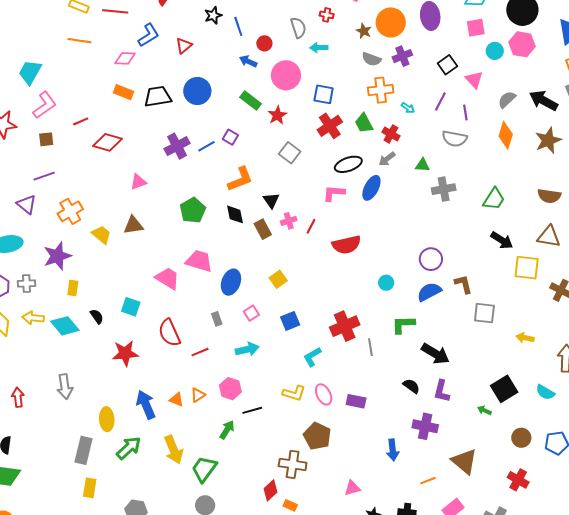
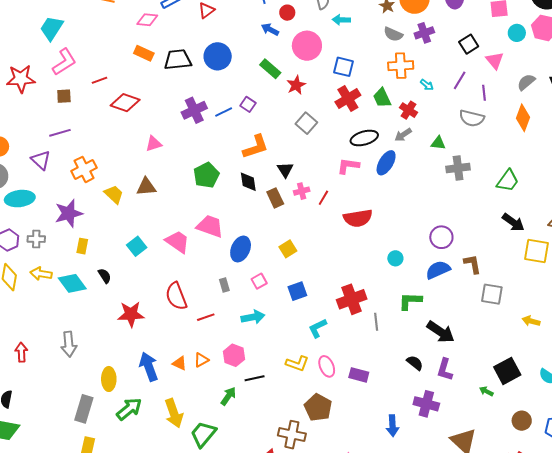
cyan square: (131, 307) -> (137, 246), moved, turned 30

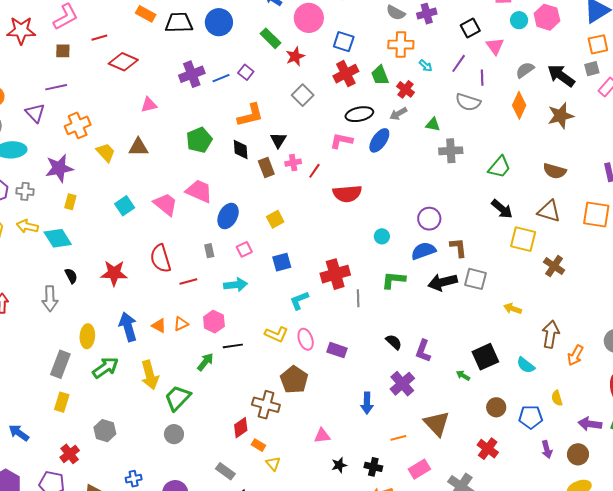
black semicircle: (105, 276) -> (71, 276), moved
black arrow: (441, 332) -> (443, 282), moved, turned 128
purple cross: (426, 404) -> (402, 384), turned 30

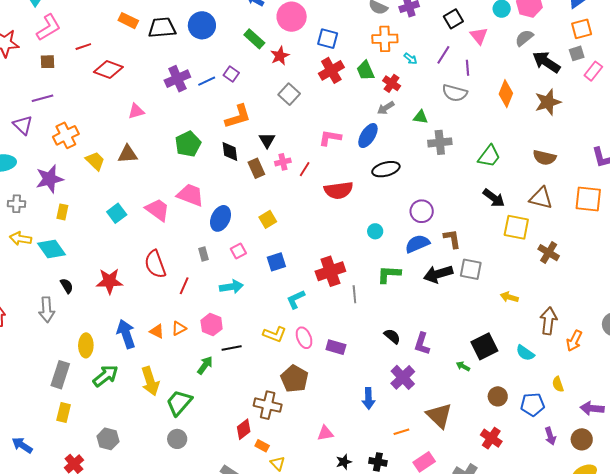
gray semicircle: (525, 70) -> (524, 38), moved
black ellipse: (359, 114) -> (386, 169), moved
red line: (188, 281) -> (184, 286), turned -48

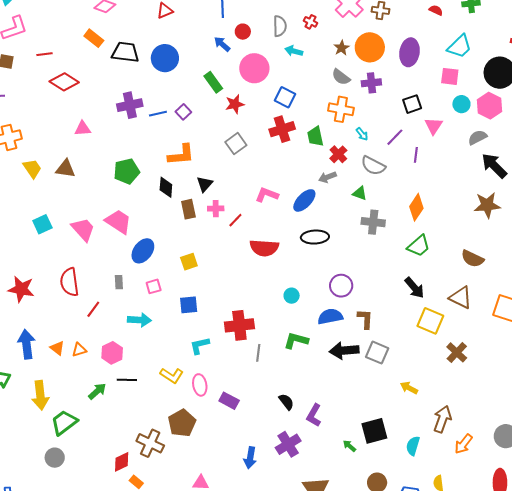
gray semicircle: (455, 93) -> (373, 166), moved
orange diamond: (506, 94) -> (416, 207), moved
cyan semicircle: (525, 353) -> (413, 446), turned 60

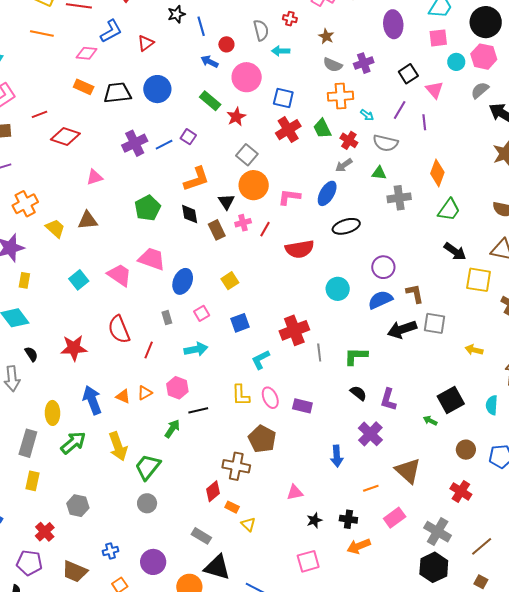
orange circle: (370, 47) -> (254, 185), moved
cyan circle: (292, 296) -> (338, 289), size x1.5
green L-shape: (296, 340) -> (356, 356), moved
yellow L-shape: (172, 375) -> (241, 395), turned 70

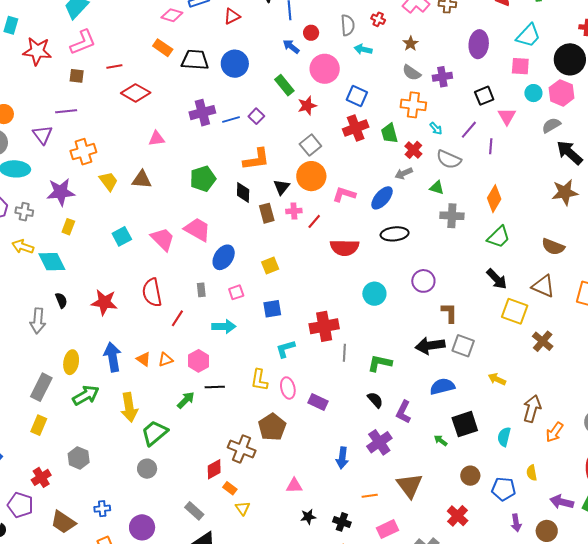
blue semicircle: (380, 300) -> (442, 386), moved

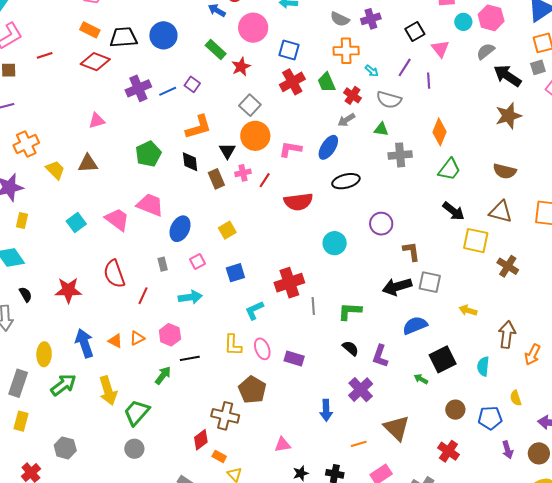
red diamond: (136, 93) -> (95, 62), moved

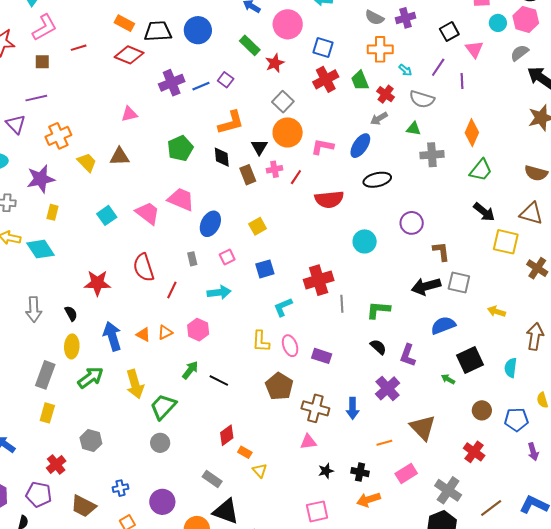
black semicircle: (26, 294) -> (71, 313), moved
black line: (190, 358) -> (219, 381), moved, turned 36
brown cross: (225, 416) -> (315, 408), moved

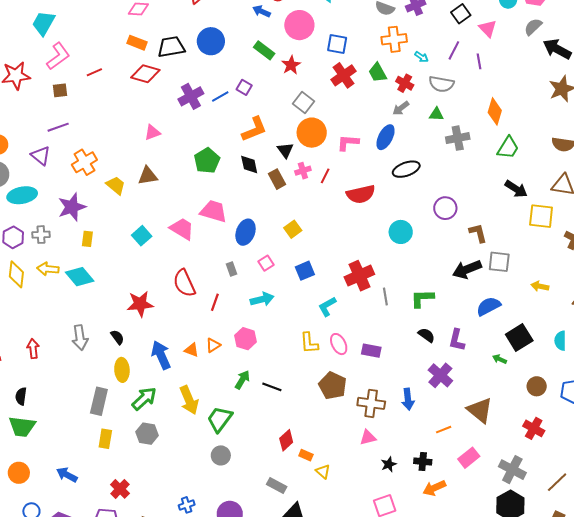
gray hexagon: (91, 441) -> (147, 434), moved

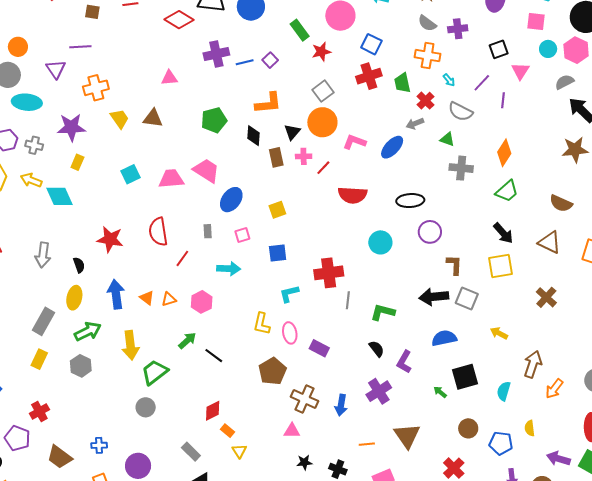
black ellipse: (406, 169) -> (410, 201), moved
yellow square: (541, 216) -> (501, 266), moved, turned -32
pink trapezoid: (182, 229) -> (171, 179), turned -52

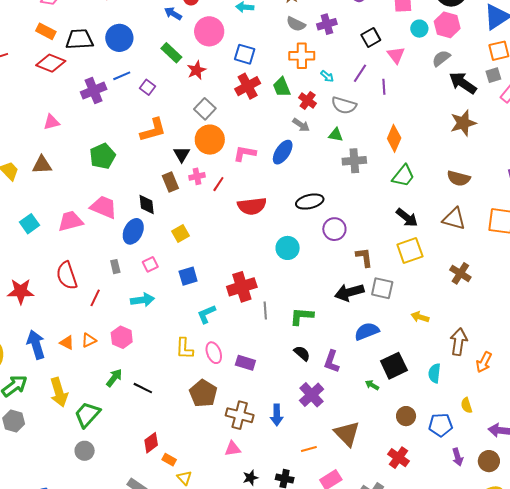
blue line: (245, 62) -> (122, 76), moved
gray arrow: (415, 124) -> (301, 125), turned -114
black diamond: (254, 136) -> (147, 205), moved

